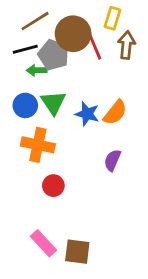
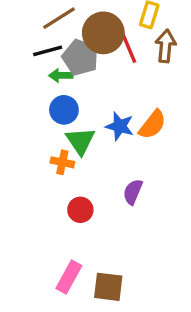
green triangle: (53, 103) -> (80, 141), moved
blue circle: (25, 105) -> (64, 110), moved
orange cross: (38, 145) -> (62, 162), size x0.6
purple semicircle: (112, 160) -> (133, 192), moved
pink rectangle: (44, 243) -> (69, 277), turned 72

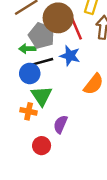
black line: (48, 51) -> (43, 62), moved
blue star: (120, 126) -> (70, 56), moved
purple semicircle: (133, 192) -> (60, 124), moved

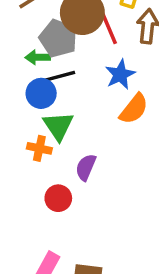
blue star: (70, 56) -> (120, 74), moved, turned 30

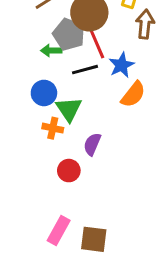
red line: (108, 26) -> (97, 43), moved
black line: (60, 76) -> (85, 70), moved
blue circle: (41, 93) -> (44, 93), moved

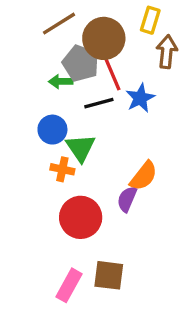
orange semicircle: (133, 94) -> (144, 176), moved
purple semicircle: (92, 144) -> (127, 199), moved
red circle: (69, 171) -> (81, 217), size x1.6
brown square: (94, 239) -> (109, 275), moved

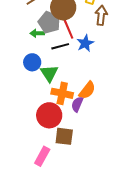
orange cross: (62, 169) -> (62, 93), moved, size x1.5
brown square: (109, 275) -> (64, 136), moved

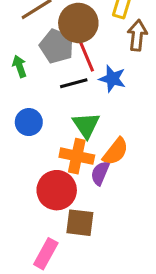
green arrow: (37, 33) -> (20, 66), moved, turned 72
blue star: (85, 43) -> (112, 79), turned -30
blue circle: (32, 62) -> (29, 122), moved
green triangle: (49, 73) -> (86, 125), moved

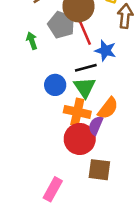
black line: (74, 83) -> (86, 68), moved
blue circle: (29, 122) -> (55, 85), moved
red circle: (57, 190) -> (80, 139), moved
brown square: (80, 223) -> (99, 170), moved

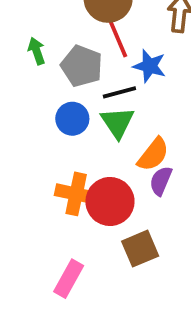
gray pentagon: (61, 25) -> (82, 66), moved
orange cross: (77, 112) -> (76, 194), moved
purple semicircle: (96, 125) -> (161, 181), moved
brown square: (99, 170) -> (140, 249), turned -30

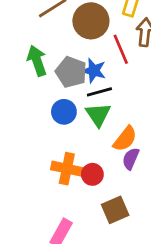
red line: (118, 38) -> (121, 49), moved
green arrow: (37, 51) -> (37, 61), size x1.5
blue star: (150, 66) -> (94, 71), moved
red circle: (110, 201) -> (92, 174), size x0.6

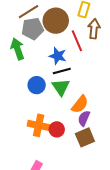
gray pentagon: (71, 72) -> (33, 29), moved, turned -30
brown square: (115, 210) -> (85, 137), moved

